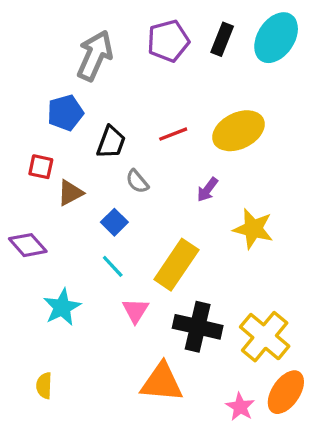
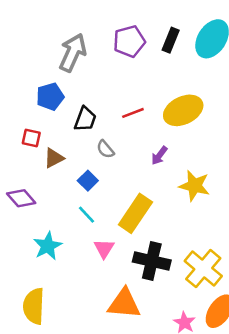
yellow semicircle: (44, 386) -> (34, 306), size x1.8

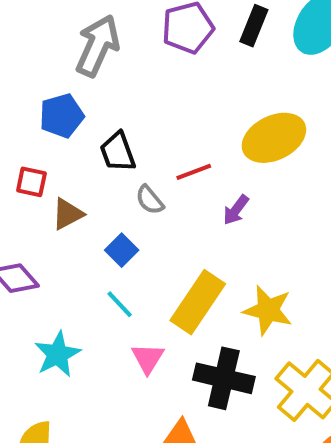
red line: (133, 113) -> (194, 172), moved
black trapezoid: (85, 119) -> (118, 152), turned 140
yellow star: (194, 186) -> (268, 310), moved

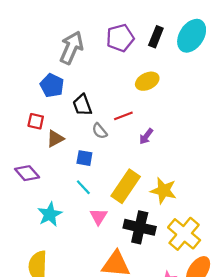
blue pentagon: (62, 116) -> (52, 86), turned -30
yellow ellipse: (274, 138) -> (147, 81), moved, size x0.7
blue square: (122, 250) -> (84, 158), turned -35

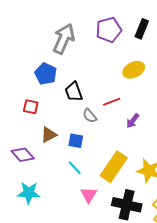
brown triangle: (55, 139) -> (49, 135), moved
cyan star: (50, 214) -> (29, 193), moved, turned 30

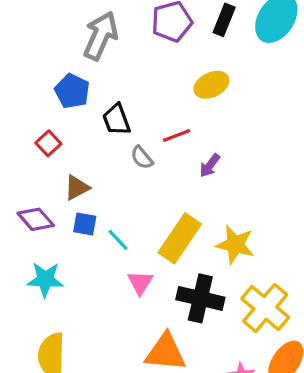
red square: (31, 107) -> (48, 143), turned 35
blue square: (76, 141) -> (85, 224), moved

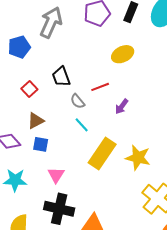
blue pentagon: (72, 91) -> (19, 47), moved, turned 30
red square: (48, 143) -> (29, 89), moved
cyan line: (118, 240) -> (82, 125), moved
pink triangle: (140, 283) -> (56, 175), moved
black cross: (200, 298) -> (59, 209), moved

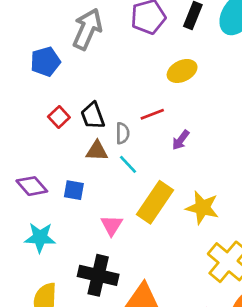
black trapezoid: (61, 77) -> (93, 116), moved
gray semicircle: (78, 101) -> (123, 133), turned -140
brown triangle: (36, 121) -> (97, 151), moved, turned 30
pink triangle: (56, 175) -> (112, 225), moved

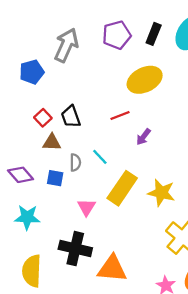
yellow ellipse: (182, 71) -> (145, 80), size x1.4
gray semicircle: (123, 133) -> (75, 162), moved
brown triangle: (97, 151) -> (52, 142), moved

